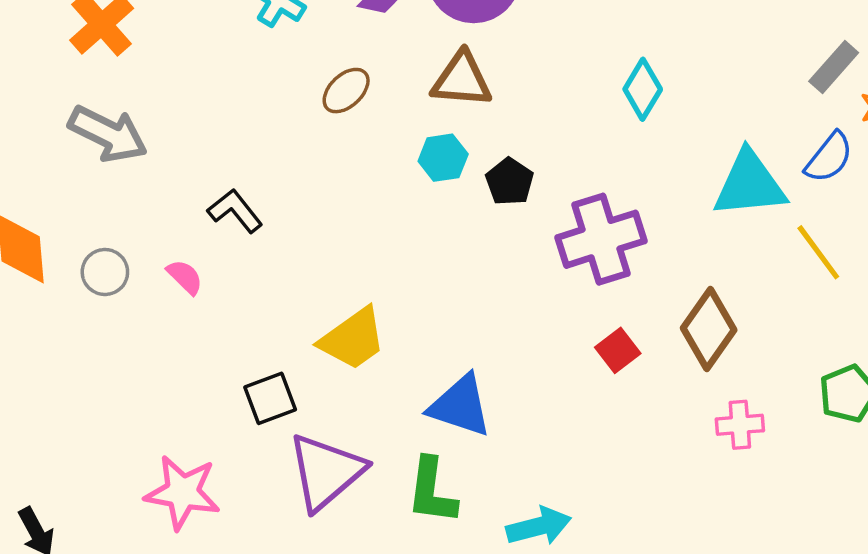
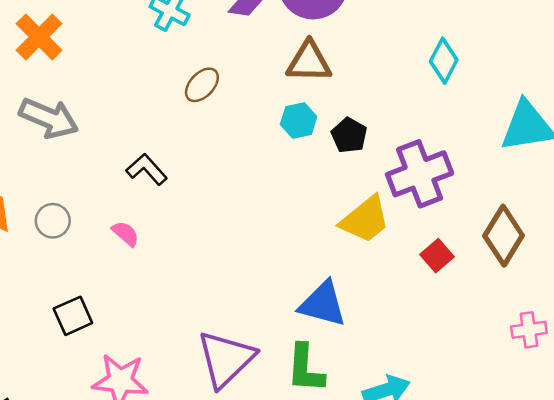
brown ellipse: (346, 91) -> (202, 85), moved
pink semicircle: (185, 277) -> (125, 234), moved
yellow trapezoid: (353, 339) -> (365, 220), moved
black square: (270, 398) -> (73, 316), moved
pink cross: (740, 425) -> (529, 330), moved

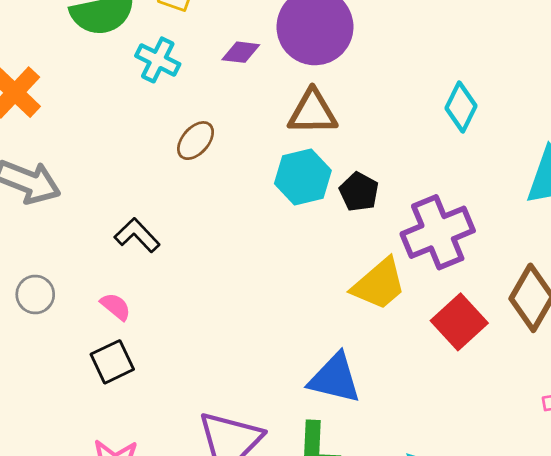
cyan hexagon: (299, 121) -> (303, 177), size x1.4
red square: (437, 256) -> (459, 322), size x1.5
black square: (73, 316) -> (112, 362), moved

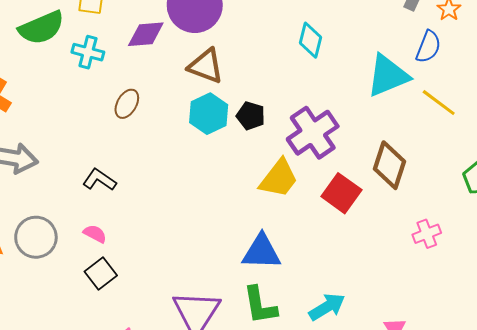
purple diamond: (241, 52) -> (146, 34), size x1.4
brown triangle: (313, 112) -> (206, 66), turned 33
gray circle: (35, 294) -> (36, 237), size x1.5

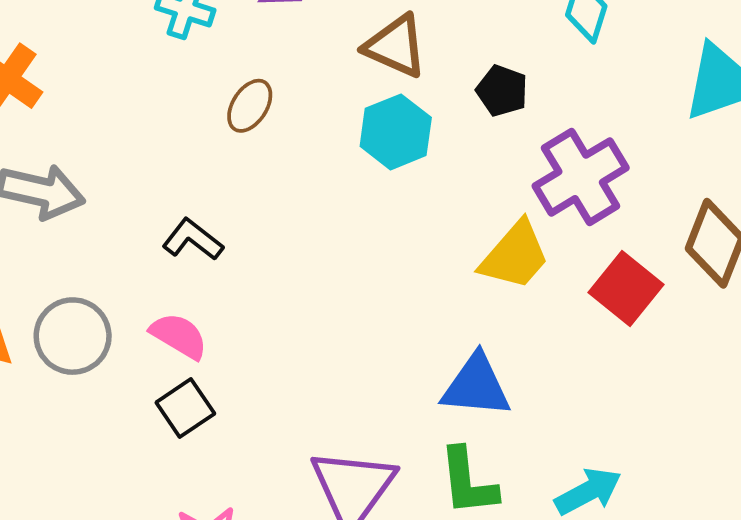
black pentagon: (251, 116) -> (502, 91), moved
pink semicircle: (95, 234) -> (179, 336), size x1.4

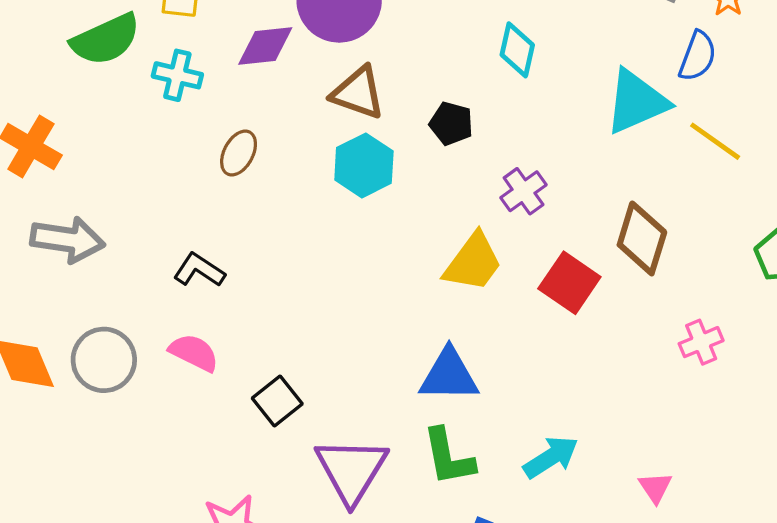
purple cross: (581, 177) -> (524, 191), size x0.6
black square: (185, 408) -> (277, 401), moved

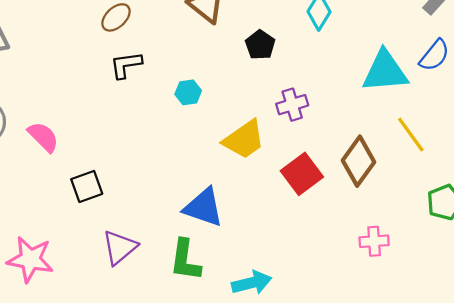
yellow line: (715, 141) -> (411, 135), moved
cyan hexagon: (364, 165) -> (188, 92), moved, size x0.6
black L-shape: (199, 270) -> (126, 65), moved, turned -60
purple triangle: (351, 470) -> (120, 247), size x0.7

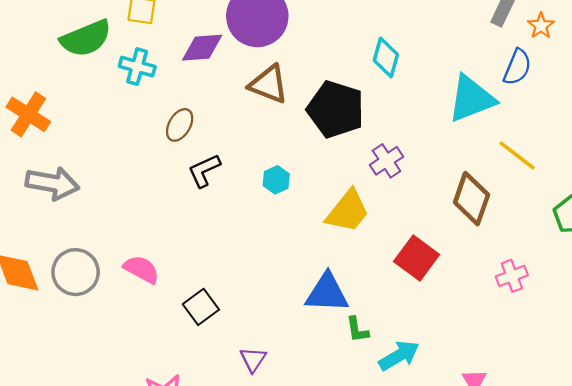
black pentagon: (260, 45) -> (336, 109), size x1.8
red square: (302, 174) -> (417, 258), moved
purple triangle: (120, 247) -> (253, 359), size x0.7
green L-shape: (185, 260) -> (357, 330), moved, size x0.6

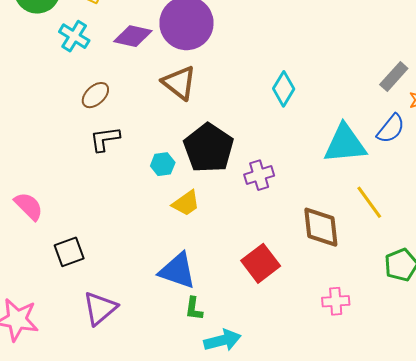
black pentagon: (336, 109) -> (209, 148), moved
brown diamond: (472, 199) -> (321, 227), turned -42
yellow trapezoid: (348, 211) -> (186, 203), moved, size x0.7
purple triangle: (253, 359) -> (100, 308), size x1.5

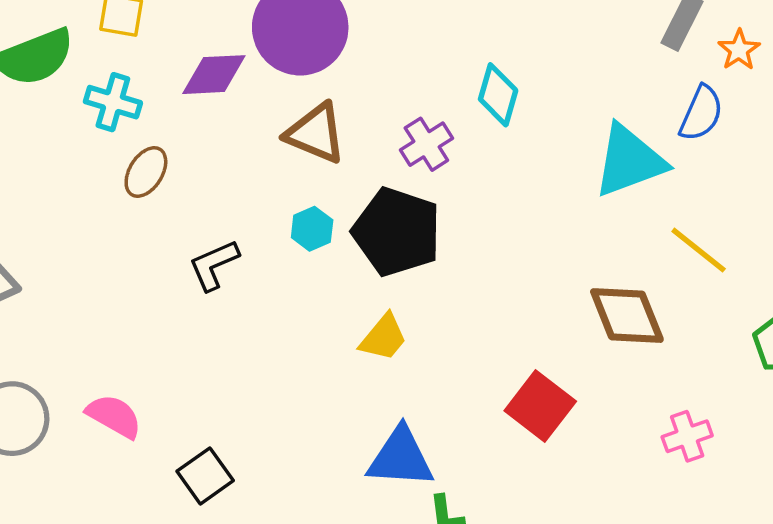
brown ellipse: (95, 95) -> (146, 172), moved
cyan hexagon: (163, 164) -> (312, 229), moved
purple cross: (259, 175) -> (426, 144), moved

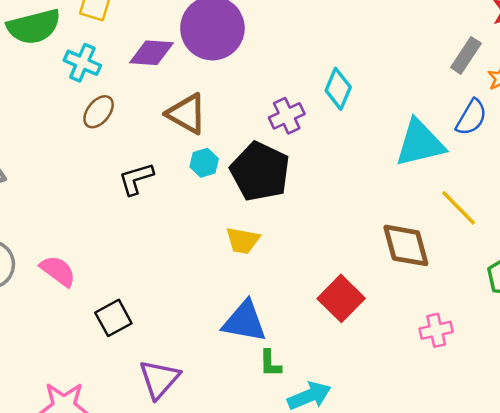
brown triangle: (316, 133) -> (187, 114), moved
yellow trapezoid: (383, 337) -> (243, 240), turned 54

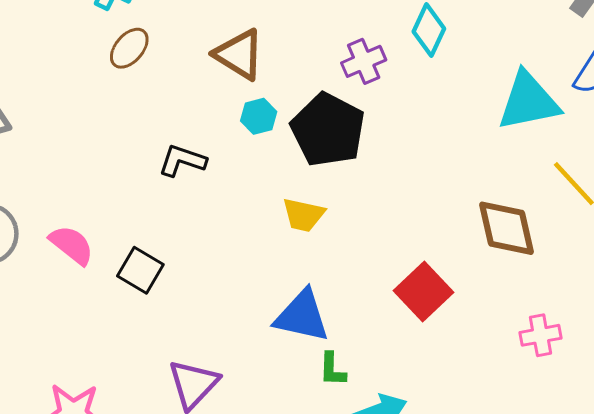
black L-shape: (136, 179) -> (182, 161), moved, turned 33
black square: (113, 318) -> (140, 270), moved, turned -33

